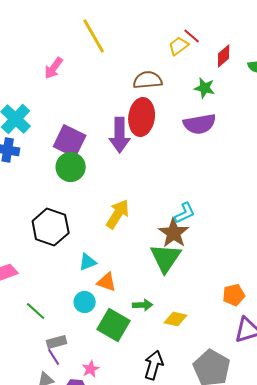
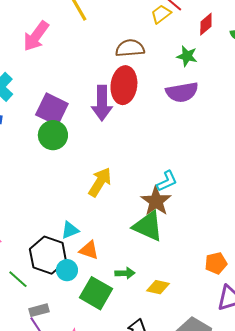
pink arrow: (54, 68) -> (36, 36), size x1.4
black hexagon: (51, 227) -> (48, 255), moved
green triangle: (166, 258) -> (148, 226), turned -40

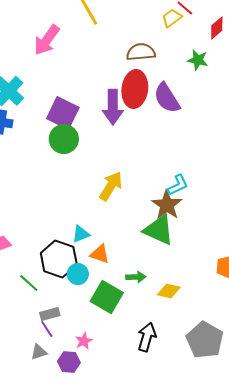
purple semicircle: (182, 92) -> (167, 98), moved, turned 68

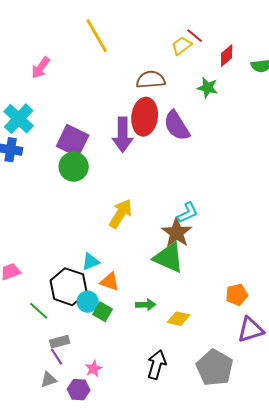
pink arrow: (47, 40) -> (41, 68), moved, size x0.7
green square: (107, 297) -> (103, 312), moved, size x0.6

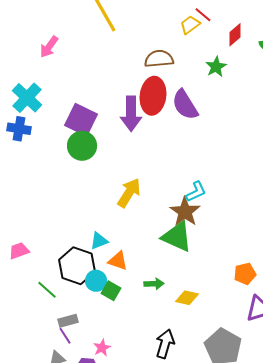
green star: (208, 88) -> (216, 67), turned 30

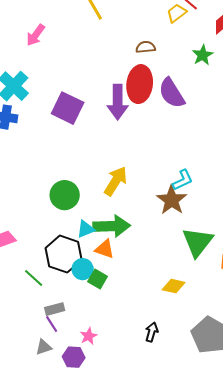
brown semicircle: (159, 59) -> (146, 47), size x0.7
green circle: (82, 146) -> (65, 195), moved
green triangle: (177, 237) -> (198, 242), moved, turned 44
green arrow: (154, 284) -> (112, 226), moved, size x1.8
black arrow: (165, 344) -> (152, 332), size x0.7

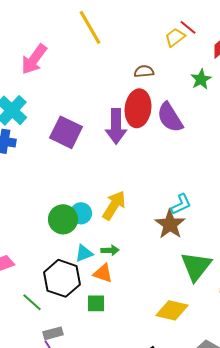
pink arrow: (36, 35) -> (34, 59), size x1.4
green arrow: (112, 226) -> (110, 250), size x0.5
cyan circle: (83, 269) -> (81, 213), moved
green square: (98, 279) -> (96, 303), turned -30
yellow diamond: (174, 286) -> (172, 310), size x1.4

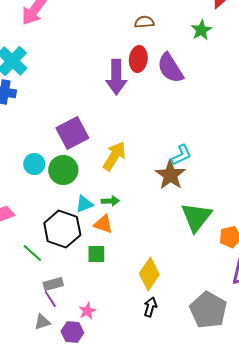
red ellipse: (138, 108) -> (138, 59), size x0.7
purple square: (66, 132) -> (72, 133), moved, turned 36
cyan circle: (81, 213) -> (34, 164), moved
yellow diamond: (172, 310) -> (149, 274), moved, turned -68

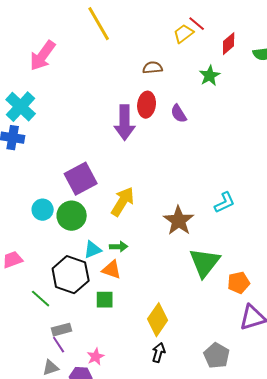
purple semicircle: (170, 68) -> (179, 114), size x0.6
cyan L-shape: (181, 155) -> (225, 203), moved
gray pentagon: (208, 310) -> (217, 356), size x0.7

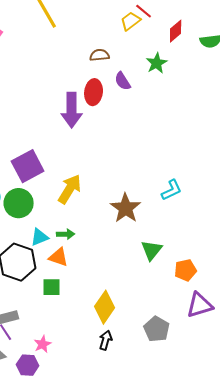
purple semicircle: (179, 114) -> (123, 81), moved
green triangle: (205, 263) -> (152, 250), size x0.7
gray pentagon: (217, 356) -> (157, 329), moved

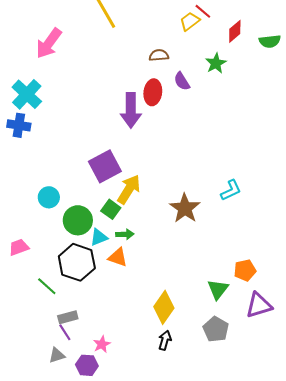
purple square: (28, 166) -> (105, 166), moved
green circle: (19, 203) -> (78, 220), moved
green triangle: (152, 250) -> (218, 289), moved
green square: (52, 287) -> (111, 209), moved, turned 36

